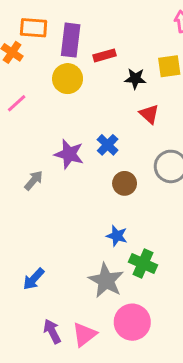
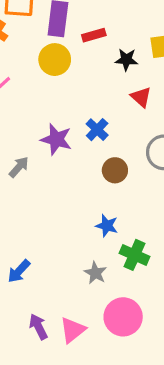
gray star: (106, 280) -> (95, 273), size x0.6

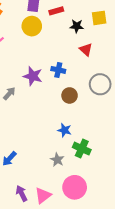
blue cross: (97, 130) -> (58, 70), turned -32

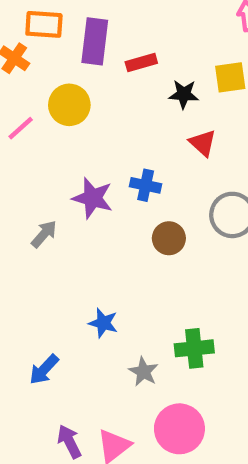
yellow circle: (32, 26) -> (69, 105), moved
blue star: (64, 130) -> (103, 323), moved
green cross: (82, 149) -> (194, 348), turned -30

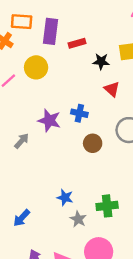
blue star: (103, 323) -> (65, 197), moved

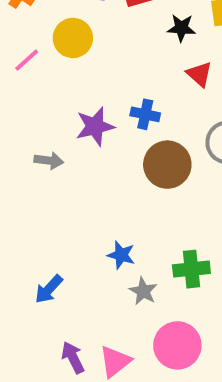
purple star: (49, 120) -> (95, 126), turned -30
gray arrow: (22, 141) -> (49, 161), turned 56
brown circle: (93, 143) -> (167, 165), size x1.5

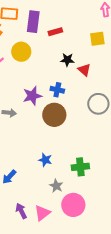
black star: (181, 28) -> (67, 60), moved
brown circle: (167, 165) -> (54, 115), moved
gray star: (143, 291) -> (56, 186), moved

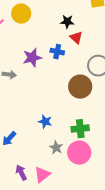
red triangle: (84, 70) -> (76, 38), moved
brown circle: (54, 115) -> (80, 87), moved
pink circle: (73, 205) -> (79, 153), moved

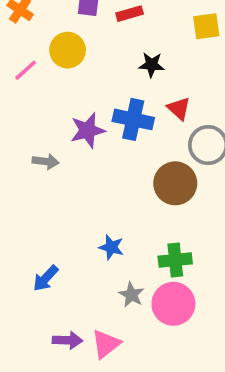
red triangle: (76, 38) -> (179, 108), moved
blue cross: (57, 52) -> (133, 119), size x1.5
purple arrow: (21, 173) -> (68, 340), turned 119

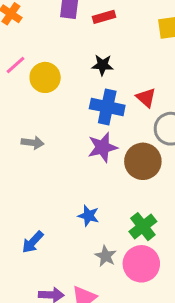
yellow circle: (68, 50) -> (45, 77), moved
black star: (152, 65) -> (103, 65), moved
purple star: (88, 130) -> (103, 147), moved
green cross: (175, 260) -> (143, 227), turned -32

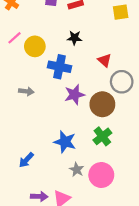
blue cross: (107, 107) -> (60, 67), moved
blue star: (89, 216) -> (65, 142), size x1.5
green cross: (143, 227) -> (102, 136), moved

